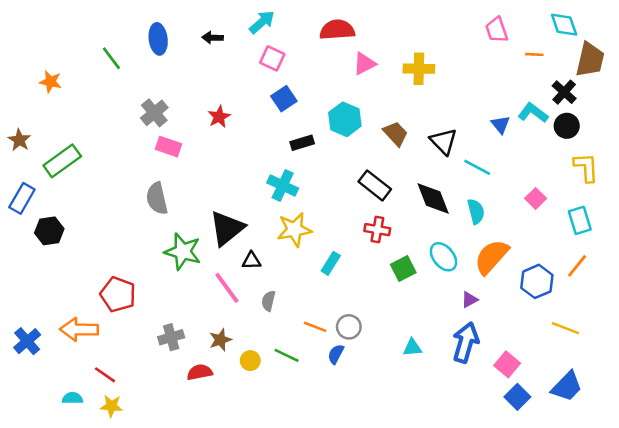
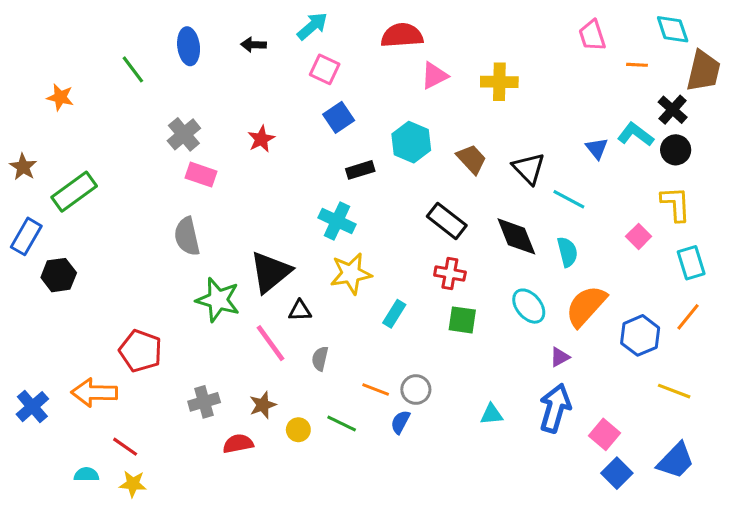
yellow L-shape: (586, 167) -> (676, 204), moved
green square: (403, 268) -> (462, 320), moved, turned 35

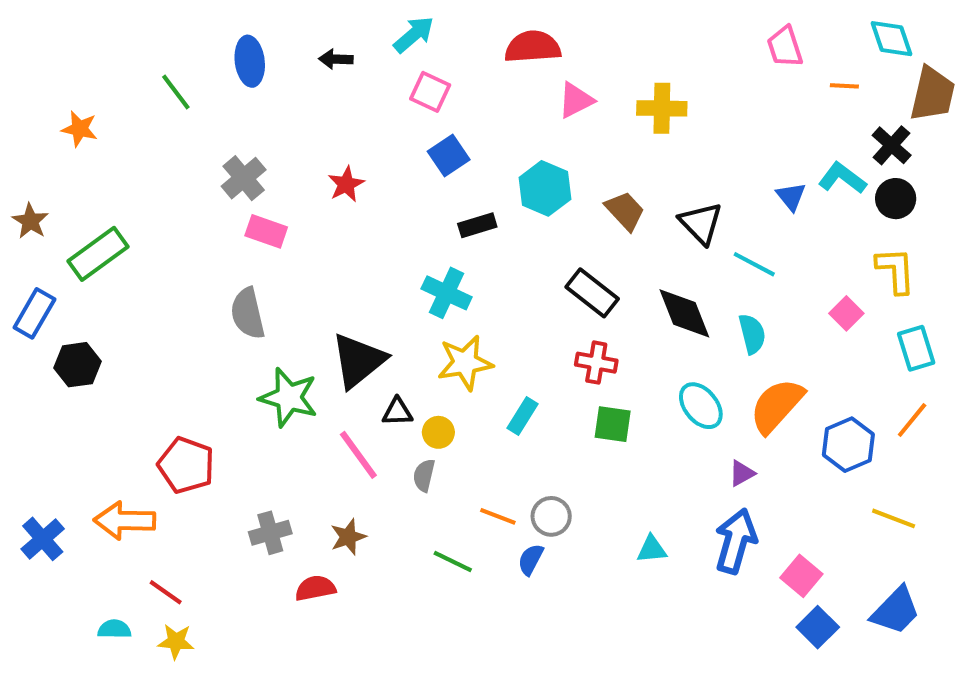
yellow circle: (298, 430) -> (438, 432), moved

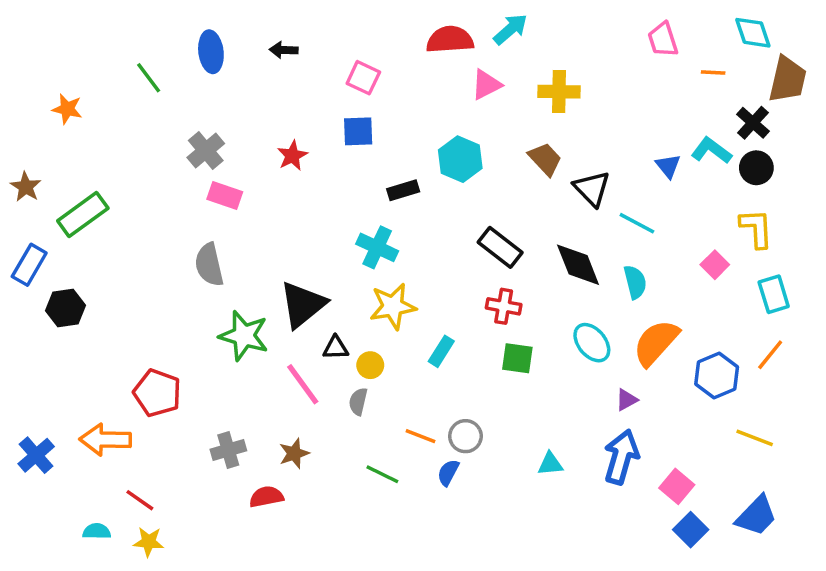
cyan arrow: (414, 35) -> (511, 29), moved
blue square: (449, 156) -> (358, 131), moved, turned 32
brown trapezoid: (625, 211) -> (545, 159), moved

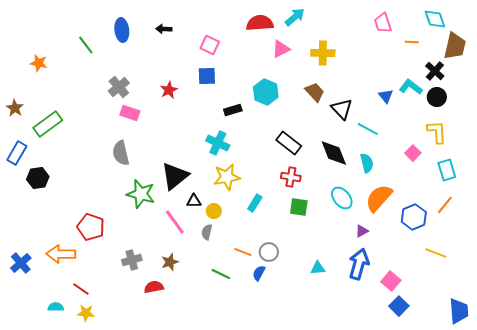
blue trapezoid: (756, 516) -> (459, 311), moved, turned -48

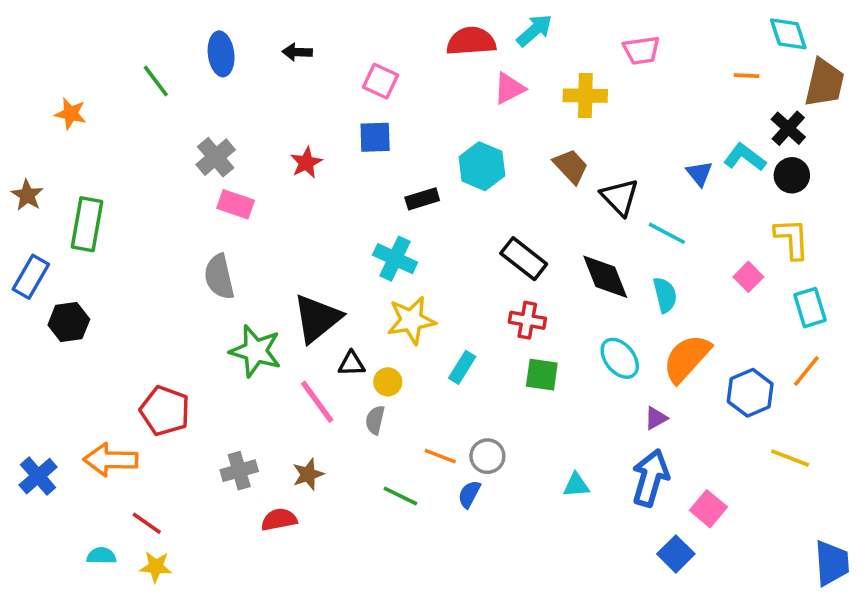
pink trapezoid: (383, 23) -> (641, 50), moved, turned -80
green rectangle: (48, 124) -> (87, 224), turned -44
blue square: (399, 306) -> (676, 554), moved

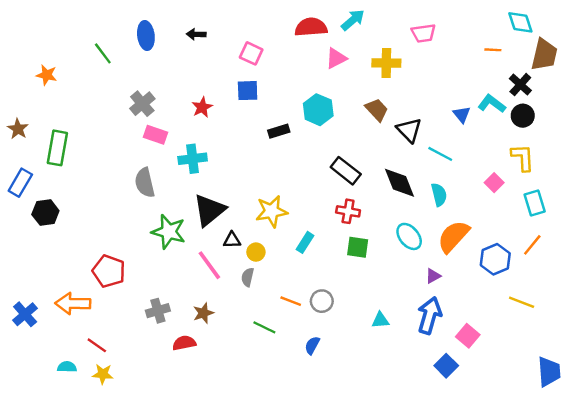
cyan cross: (395, 259) -> (193, 159), moved, turned -32
blue semicircle: (469, 494) -> (312, 345), moved

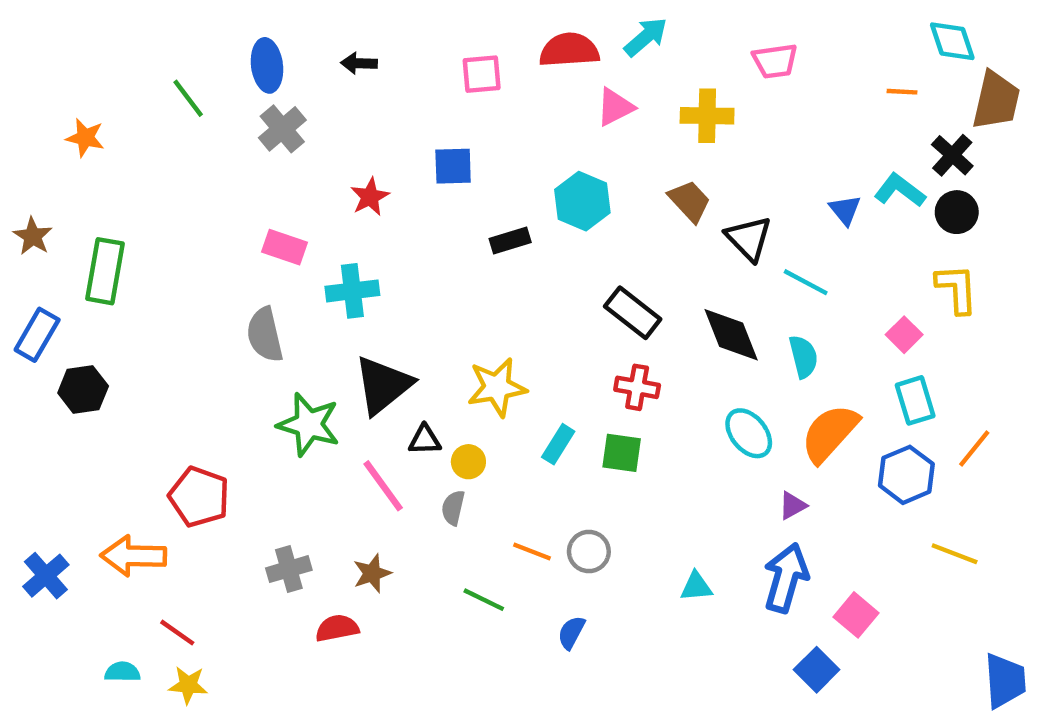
pink square: (251, 53) -> (482, 74), moved, turned -30
gray cross: (142, 104) -> (282, 129), moved
cyan rectangle: (535, 203) -> (915, 400), moved
green square: (358, 247) -> (622, 453), moved

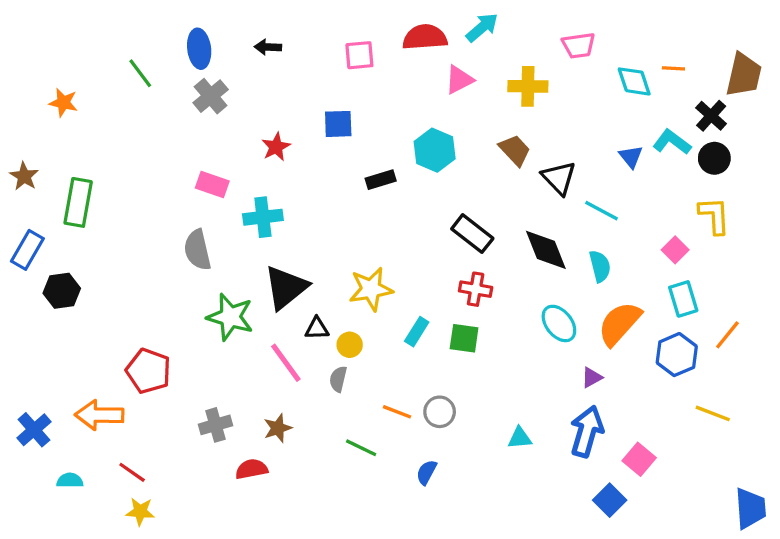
cyan diamond: (952, 41) -> (634, 81), moved
cyan semicircle: (122, 672) -> (70, 480), moved

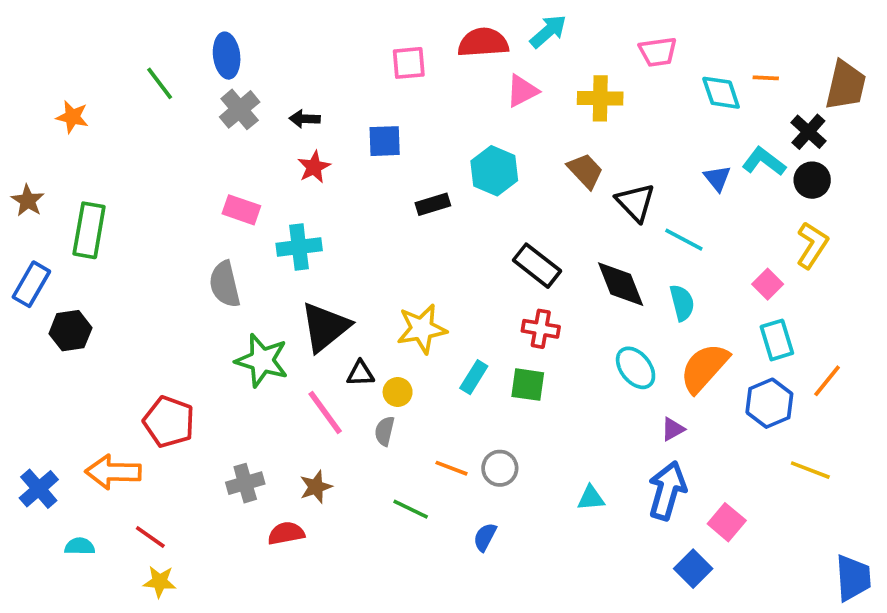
black arrow: (268, 47) -> (305, 119), moved
yellow L-shape: (714, 216) -> (812, 245), turned 36

